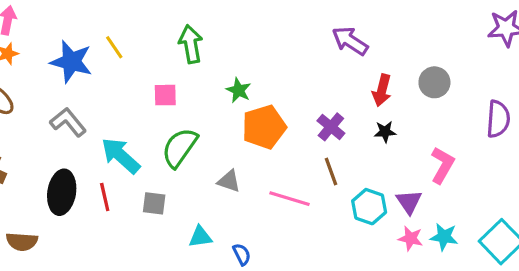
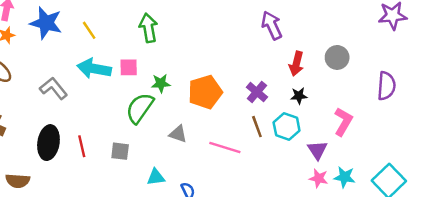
purple arrow: (350, 41) -> (272, 25), turned 32
blue star: (71, 62) -> (46, 23), moved
green star: (239, 90) -> (161, 83), moved, turned -30
cyan arrow: (121, 156) -> (94, 69), moved, turned -32
cyan hexagon: (369, 207) -> (287, 127), moved

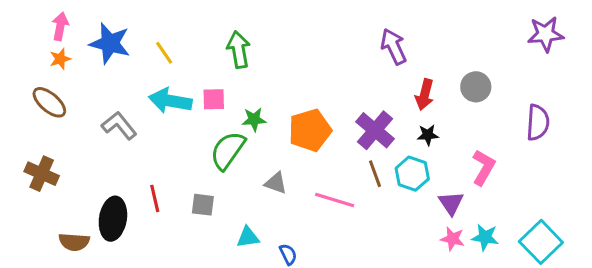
purple cross: (257, 92) -> (375, 130), size x1.4
black ellipse: (48, 143) -> (113, 219), moved

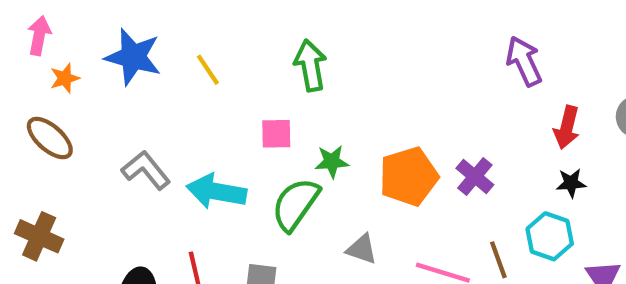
pink arrow: (60, 26) -> (39, 36), moved
cyan arrow: (170, 101) -> (216, 191), moved
purple cross: (375, 130) -> (475, 176), moved, size x0.7
brown line: (375, 174) -> (498, 260), moved

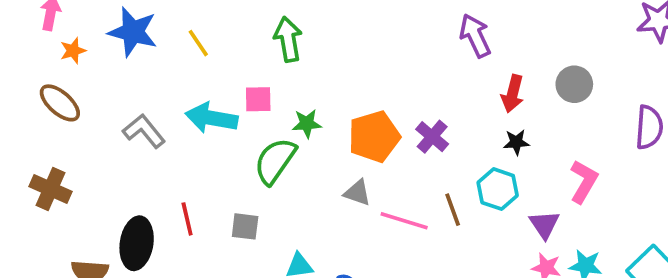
cyan arrow: (216, 191) -> (211, 118), moved
gray triangle: (362, 249) -> (357, 193), moved

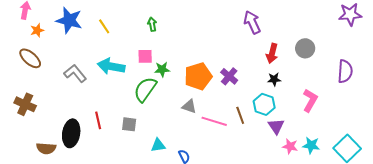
green arrow: (288, 39) -> (152, 24), size x0.6
pink square: (258, 99) -> (145, 56), moved
purple triangle: (544, 225) -> (276, 126), moved

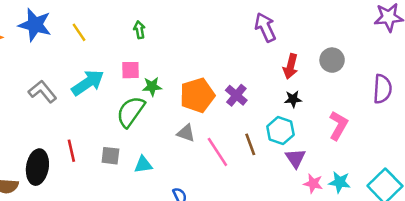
cyan arrow: (111, 66) -> (88, 83), turned 136
pink line: (214, 121) -> (217, 152), turned 40
cyan triangle: (158, 145) -> (143, 165), moved

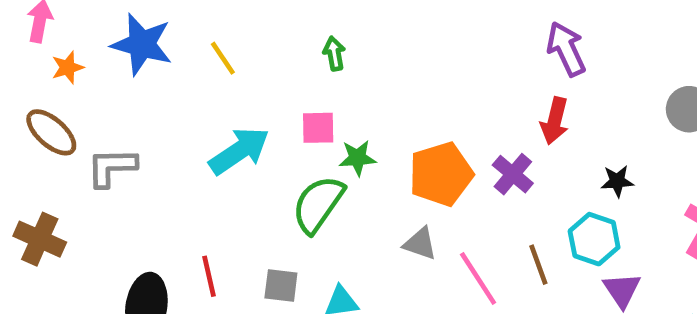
red arrow: (290, 66) -> (555, 121), moved
gray L-shape: (42, 92) -> (112, 167), moved, turned -52

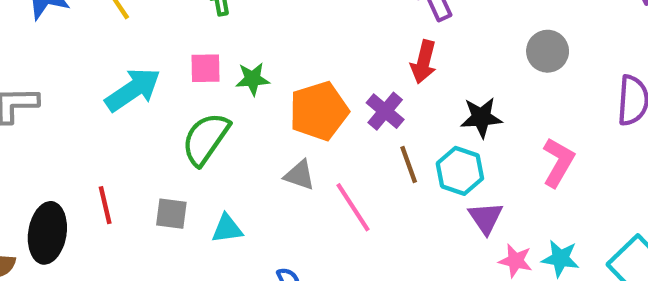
green star: (357, 158) -> (253, 79), moved
black star: (617, 181) -> (481, 117), size x1.4
brown line: (538, 265) -> (409, 164), moved

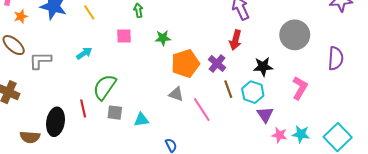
gray circle: (548, 51) -> (295, 35), size x1.5
pink square: (206, 68) -> (124, 36), moved
green star: (253, 79) -> (163, 38), moved
cyan arrow: (133, 90) -> (84, 53), moved, size x0.6
green semicircle: (206, 139) -> (105, 87), moved

